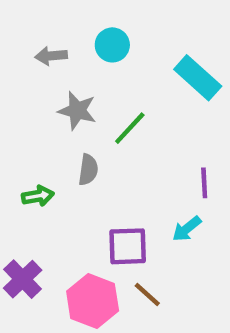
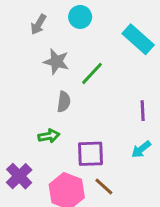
gray arrow: (51, 56) -> (38, 24), turned -54
green arrow: (38, 196) -> (49, 136), moved
cyan arrow: (187, 229) -> (141, 149), moved

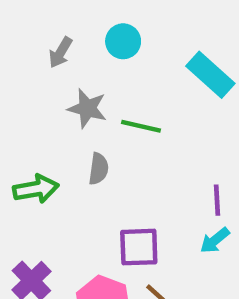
green line: (92, 73) -> (141, 126), turned 60
purple line: (143, 111) -> (217, 200), moved
green arrow: (49, 136) -> (36, 189), moved, size x1.4

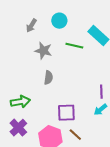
green line: (141, 126) -> (74, 46), moved
green arrow: (36, 189) -> (20, 102), moved

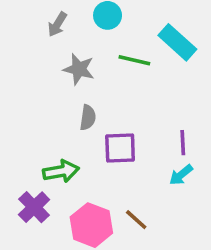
green arrow: (20, 102) -> (61, 171), moved
purple square: (66, 113) -> (120, 148), moved

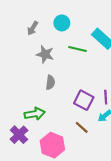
purple square: (120, 148) -> (84, 100), moved, turned 30
brown line: (136, 220) -> (82, 127), moved

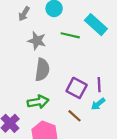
gray semicircle: (50, 82) -> (42, 70), size x1.5
green arrow: (35, 114) -> (38, 102), moved

